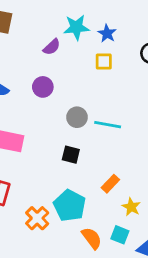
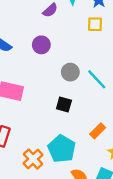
cyan line: (108, 125) -> (97, 79), turned 35

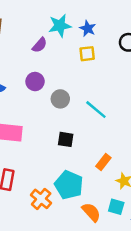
gray circle: (70, 72) -> (60, 99), moved

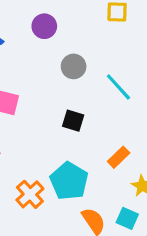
purple circle: (35, 82) -> (44, 26), moved

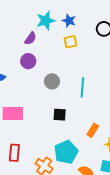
cyan line: (118, 87) -> (82, 87), turned 60
cyan pentagon: (69, 181) -> (66, 152), turned 30

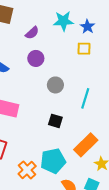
purple semicircle: (30, 38) -> (32, 33), moved
orange rectangle: (93, 130) -> (86, 145), size x1.6

